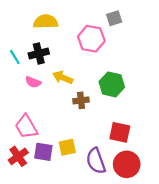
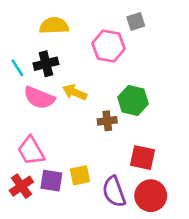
pink semicircle: (33, 82) -> (39, 98), size x1.6
brown cross: (81, 100) -> (107, 121), moved

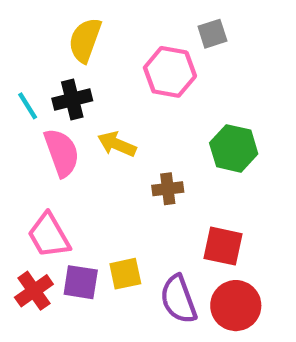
yellow semicircle: (54, 26) -> (85, 40), turned -68
pink semicircle: (39, 98) -> (62, 153), turned -132
green hexagon: (133, 100) -> (234, 148), moved

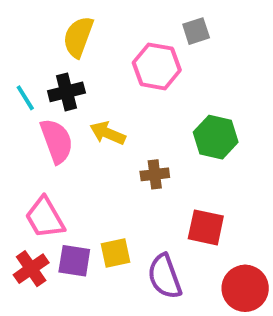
red circle: (236, 306) -> (245, 288), moved

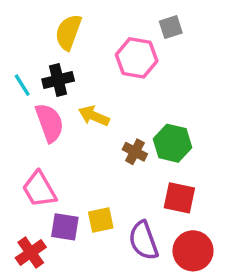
green hexagon: (216, 137) -> (172, 143), moved
brown cross: (155, 174) -> (135, 152), turned 35
red cross: (31, 269) -> (31, 253), moved
red circle: (245, 288) -> (193, 251), moved

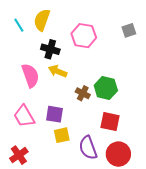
gray square: (171, 27) -> (129, 30), moved
black cross: (58, 80) -> (50, 49), moved, turned 30
cyan line: (22, 85) -> (19, 25), moved
purple square: (65, 227) -> (54, 114), moved

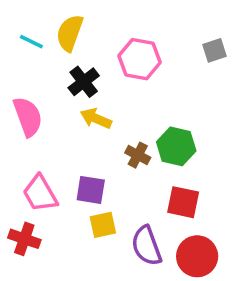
cyan line: (19, 25) -> (31, 42), turned -32
black cross: (50, 49) -> (84, 82), turned 36
pink semicircle: (30, 75) -> (28, 117), moved
red cross: (19, 155) -> (24, 239), moved, turned -36

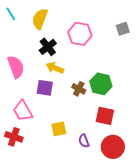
cyan line: (31, 42) -> (11, 14), moved, turned 32
purple square: (91, 190) -> (45, 88), moved
purple semicircle: (146, 246) -> (84, 141), size x0.6

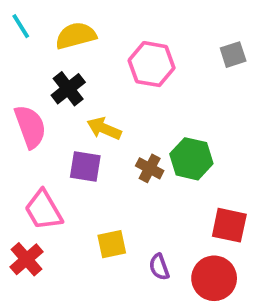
yellow semicircle: (40, 19) -> (76, 36), turned 55
black cross: (48, 47) -> (68, 89), moved
red square: (105, 116) -> (229, 225), moved
red cross: (14, 137) -> (26, 259), turned 30

